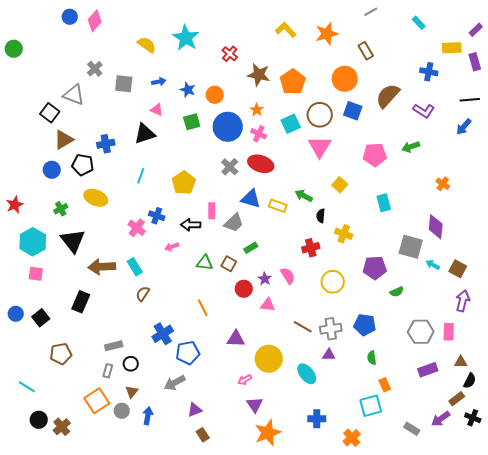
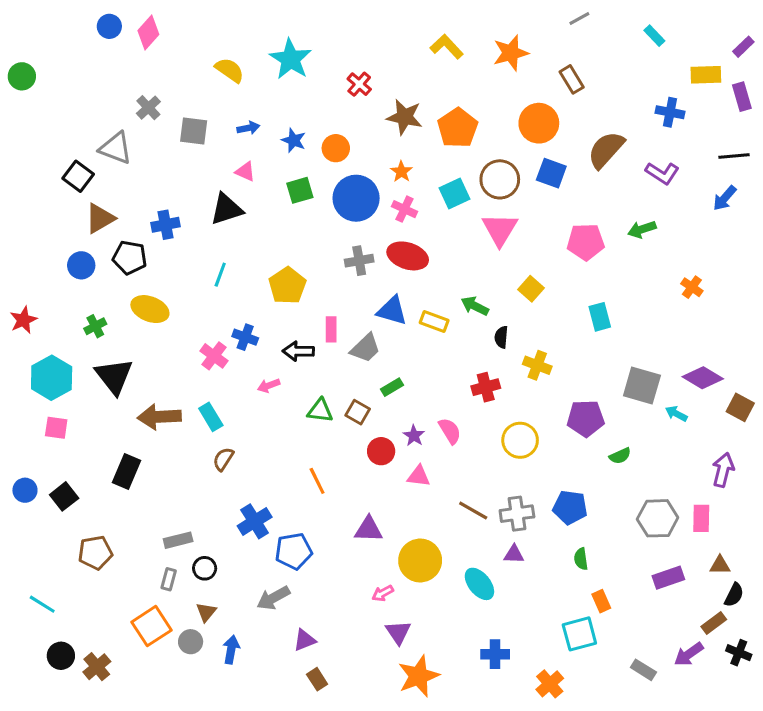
gray cross: (230, 167) -> (359, 261), turned 36
purple diamond: (436, 227) -> (703, 378), moved, turned -65
brown square: (458, 269) -> (740, 407), moved

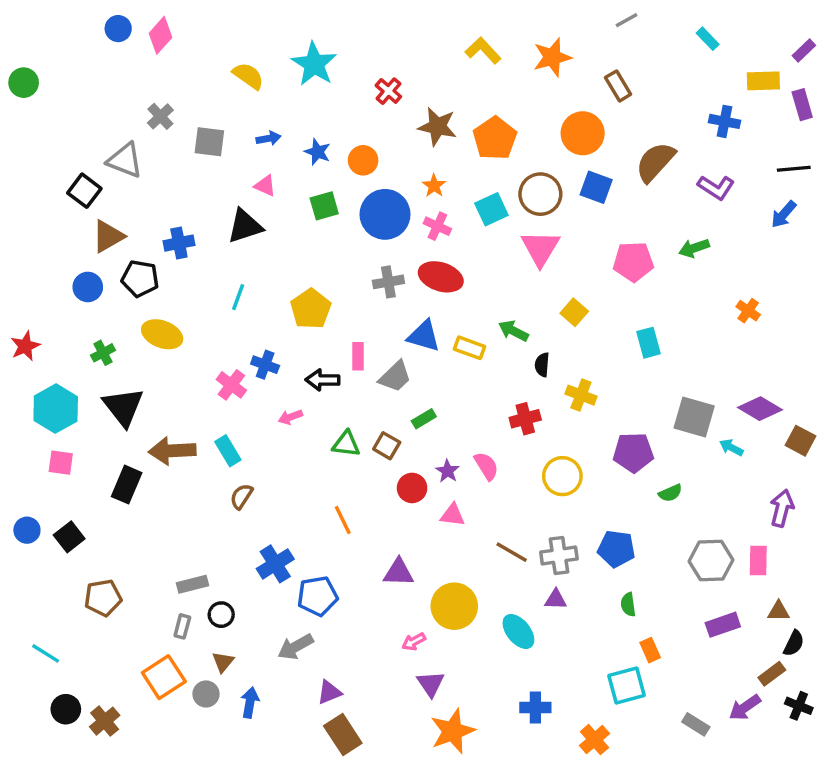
black rectangle: (127, 471) -> (127, 485), moved
brown rectangle: (317, 679) -> (343, 735), size x1.6

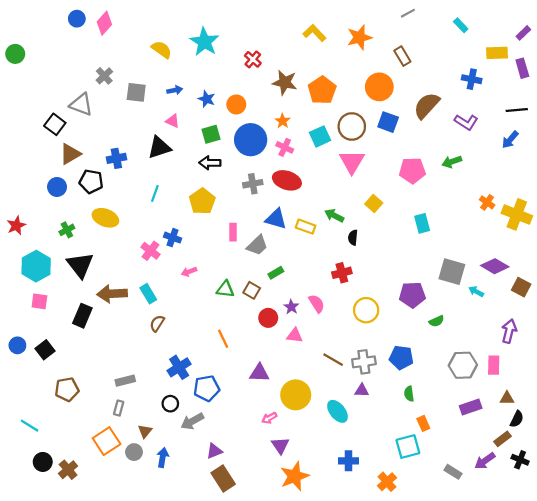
black arrow: (323, 380) -> (210, 163), moved
yellow cross: (581, 395) -> (517, 214), moved, size x1.5
black circle: (221, 615) -> (170, 404), moved

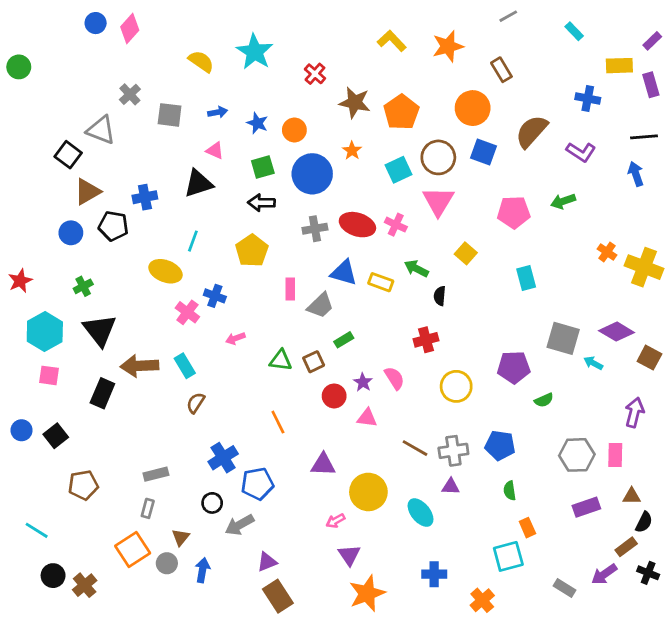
blue arrow: (510, 140) -> (636, 174), turned 120
pink cross: (285, 147) -> (396, 225), moved
yellow ellipse: (105, 218) -> (165, 271), moved
brown square: (252, 290) -> (314, 362), turned 35

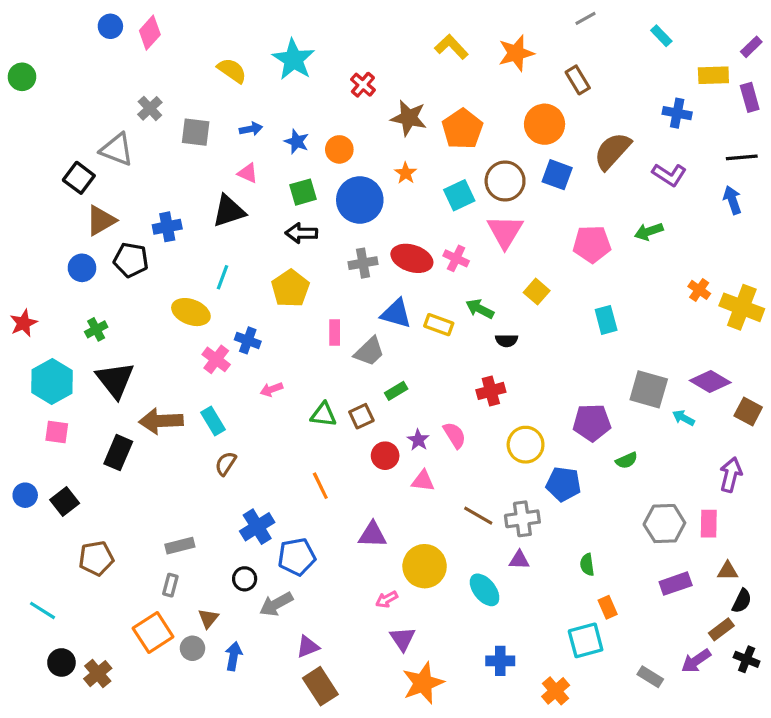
black semicircle: (440, 296) -> (507, 340), turned -96
blue pentagon: (500, 445) -> (563, 484), moved

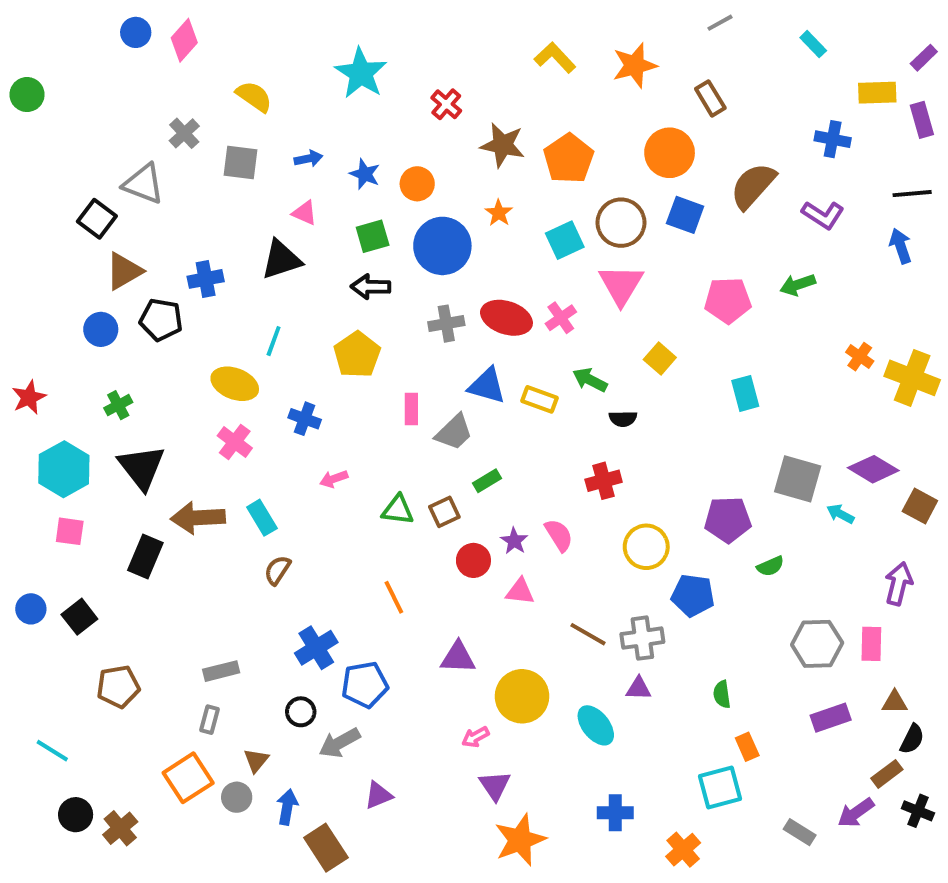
yellow semicircle: (232, 71) -> (254, 96), moved
pink cross: (456, 258) -> (561, 318), turned 30
pink cross: (216, 359) -> (235, 442), moved
brown rectangle: (320, 686) -> (326, 848), moved

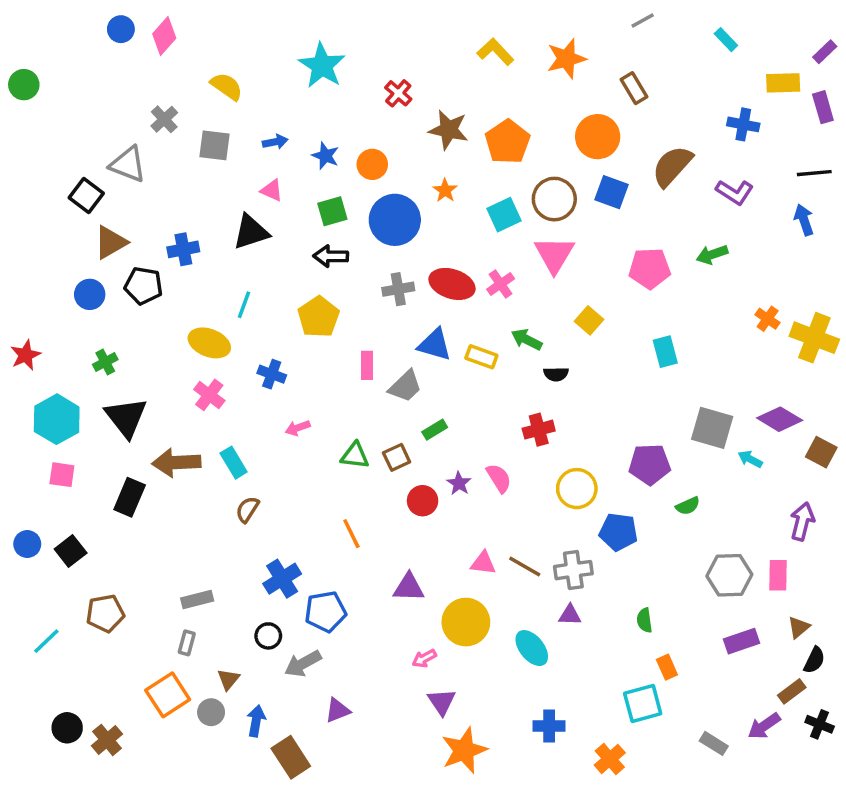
pink triangle: (520, 591) -> (483, 563), moved
brown triangle: (895, 702) -> (799, 627), turned -40
cyan line: (52, 751) -> (46, 641), moved, turned -76

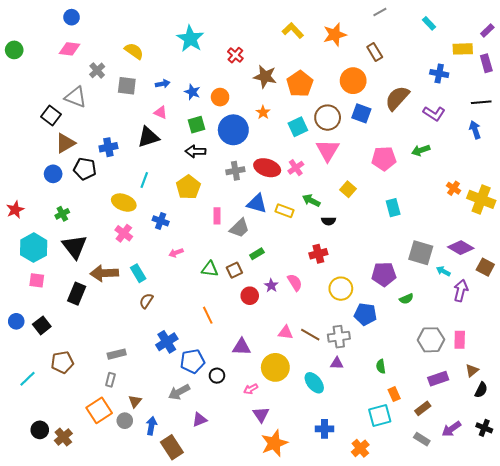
pink diamond: (164, 36) -> (69, 49), moved, turned 55
purple arrow: (802, 521) -> (461, 291), moved
black circle: (268, 636) -> (217, 376), moved
brown rectangle: (792, 691) -> (423, 408), moved

